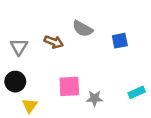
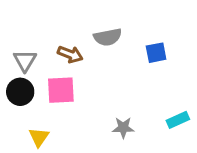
gray semicircle: (83, 29) -> (108, 37), turned -40
black circle: (15, 82) -> (20, 92), moved
pink square: (69, 86) -> (61, 90), moved

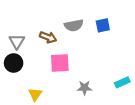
blue square: (156, 53) -> (103, 25), moved
pink square: (61, 90) -> (60, 63), moved
yellow triangle: (39, 137) -> (35, 94), moved

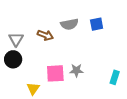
pink square: (60, 63) -> (55, 73), moved
cyan rectangle: (122, 82) -> (115, 77), turned -48
gray star: (85, 88) -> (76, 70), moved

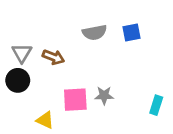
brown arrow: (45, 35) -> (53, 57), moved
yellow triangle: (33, 89) -> (45, 120), turned -40

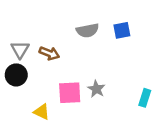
gray star: (104, 95) -> (96, 89), turned 30

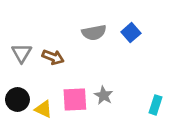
blue square: (122, 30) -> (131, 33), turned -30
black circle: (16, 75) -> (17, 99), moved
yellow triangle: (42, 112) -> (43, 109), moved

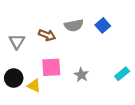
brown arrow: (53, 57) -> (47, 35), moved
pink square: (75, 99) -> (51, 67), moved
cyan rectangle: (156, 105) -> (122, 74), moved, turned 32

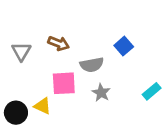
gray semicircle: (74, 25) -> (92, 65), moved
blue square: (103, 25) -> (124, 46), moved
black circle: (14, 78) -> (16, 113), moved

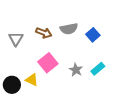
gray semicircle: (92, 65) -> (69, 29), moved
pink square: (64, 83) -> (48, 63), turned -36
cyan rectangle: (152, 91) -> (98, 69), moved

